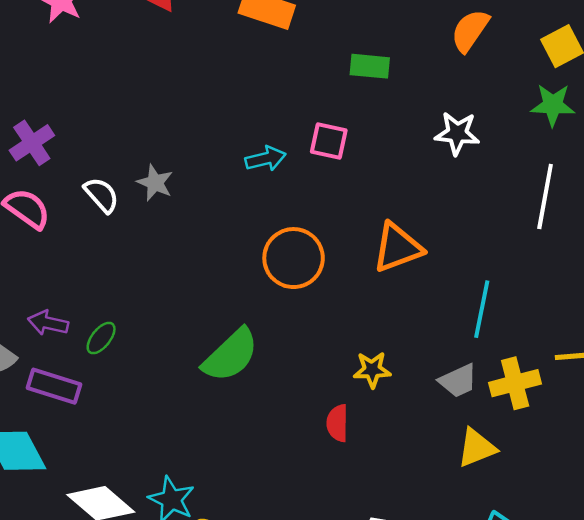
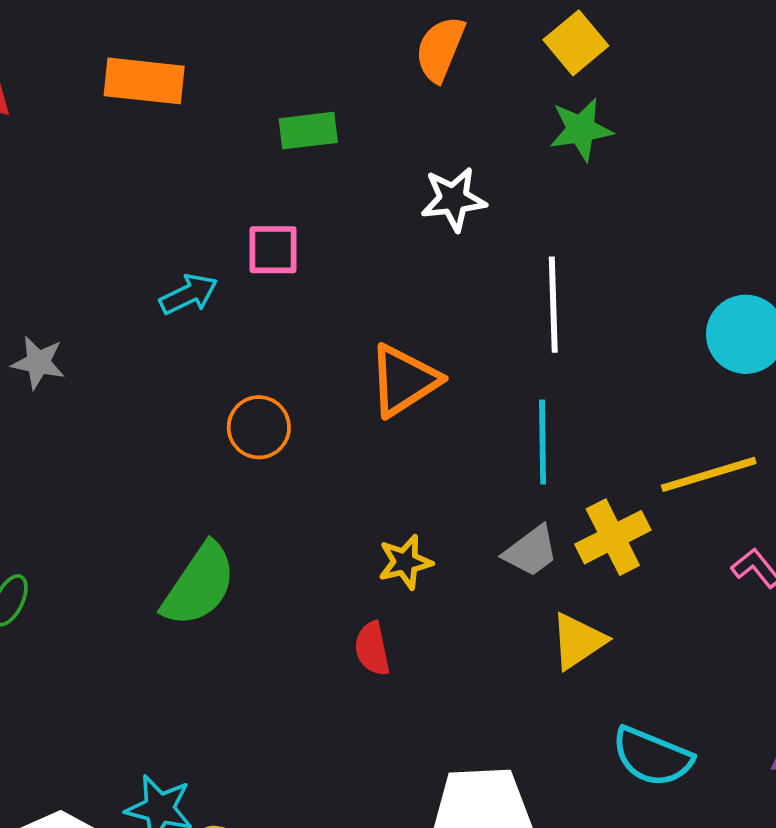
white line: (545, 197) -> (553, 305), moved
orange circle: (294, 258) -> (259, 427), size x0.7

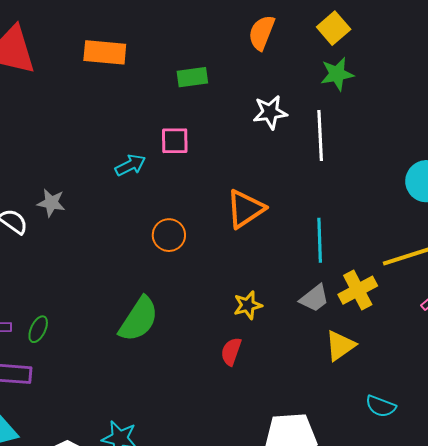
white line: (553, 305) -> (320, 135), moved
red semicircle: (372, 649) -> (231, 352), turned 32
cyan semicircle: (652, 757) -> (381, 406), size x0.7

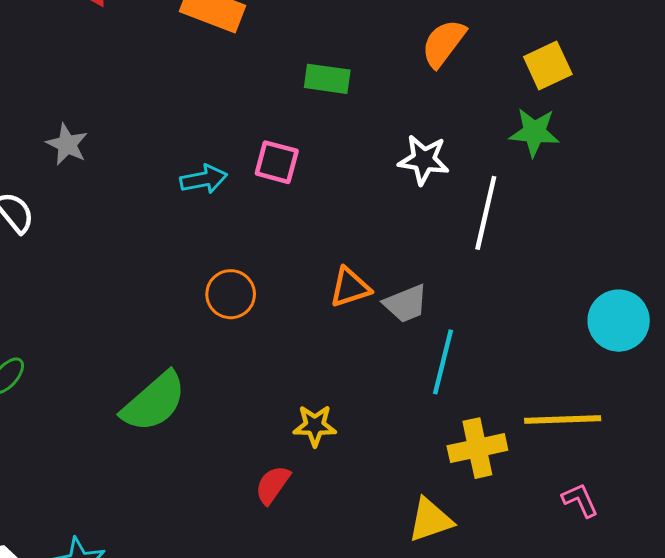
gray star: (51, 203) -> (67, 144), moved
orange triangle: (245, 209) -> (350, 287), size x0.7
gray trapezoid: (314, 298) -> (406, 304), moved

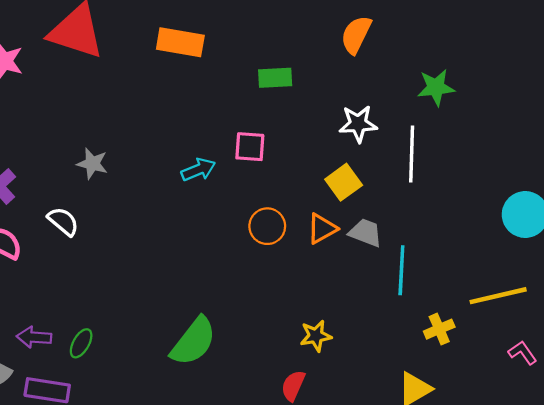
yellow square: (548, 65) -> (344, 182), moved
orange circle: (231, 294) -> (267, 226), moved
gray trapezoid: (406, 304) -> (365, 233), turned -126
yellow cross: (477, 448) -> (439, 329), size x0.7

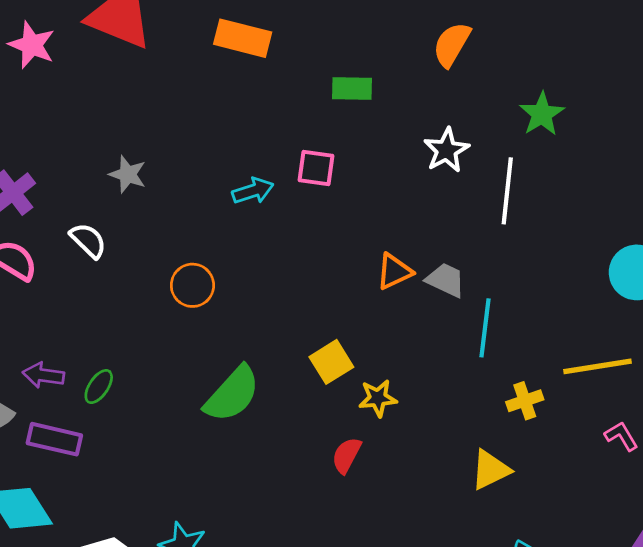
green star: (436, 87) -> (542, 114), turned -30
white star: (358, 124) -> (446, 150), turned -30
yellow square: (344, 182) -> (331, 362), moved
orange circle: (267, 226) -> (192, 285), moved

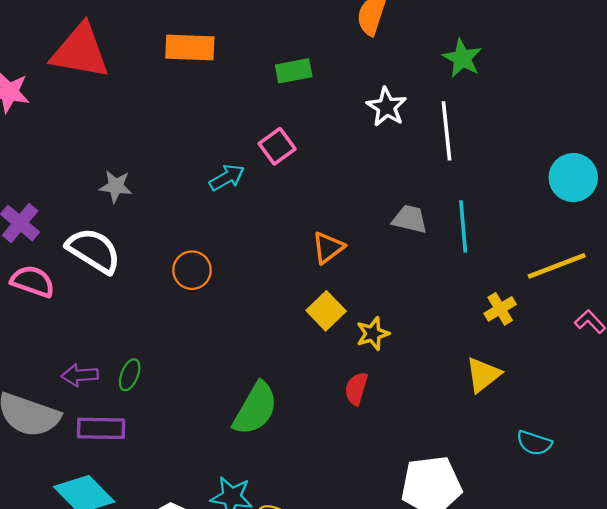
pink square: (316, 168) -> (277, 146), turned -32
white semicircle: (88, 240) -> (94, 251), size x1.6
orange triangle: (394, 272) -> (328, 248), moved
cyan line: (485, 328) -> (463, 226), moved
green semicircle: (232, 394) -> (255, 409), moved

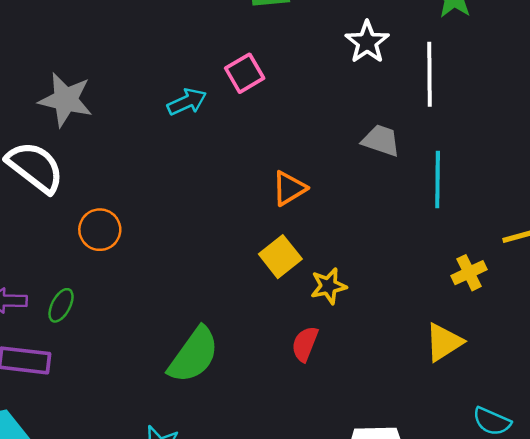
gray star: (116, 186) -> (66, 100), size x1.5
gray trapezoid: (410, 219) -> (381, 140), moved
orange circle: (192, 270) -> (100, 230), moved

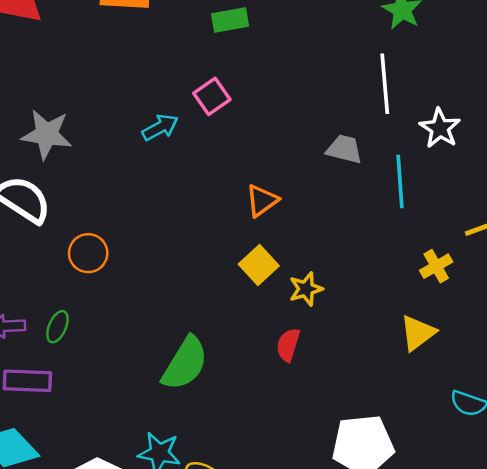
white star: (367, 42) -> (440, 128), moved

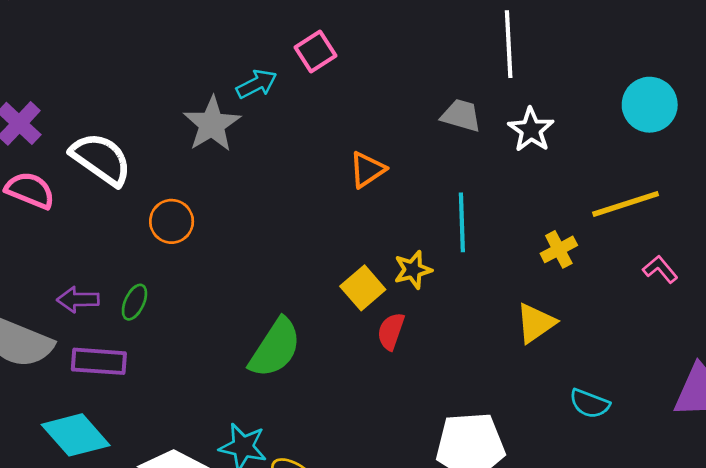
white star: (440, 128) -> (531, 130), moved
gray star: (47, 134) -> (212, 124), moved, turned 30
cyan line: (400, 181) -> (462, 222), moved
yellow square: (259, 265) -> (363, 288), moved

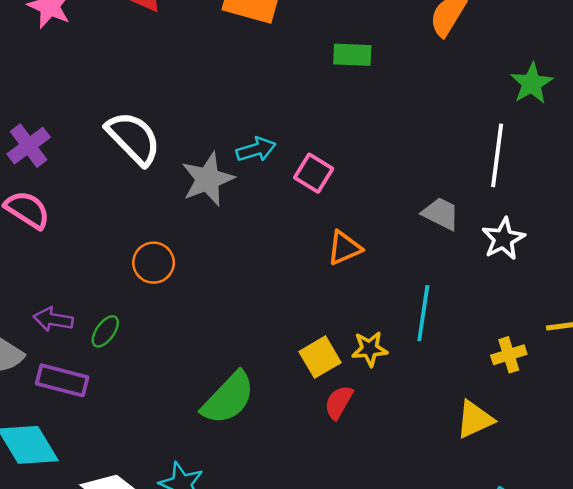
pink square: (316, 51) -> (314, 173), moved, turned -36
white semicircle: (101, 159) -> (133, 138), moved

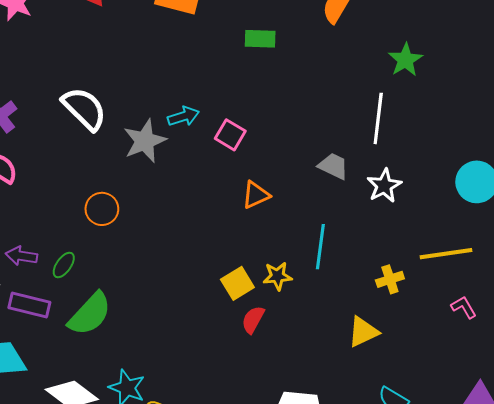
green semicircle: (228, 398) -> (90, 314), moved

